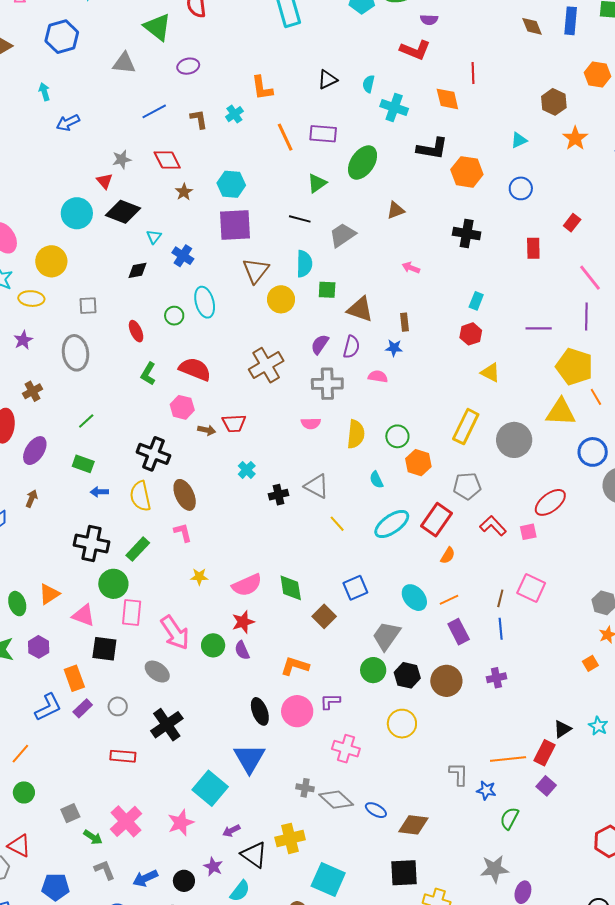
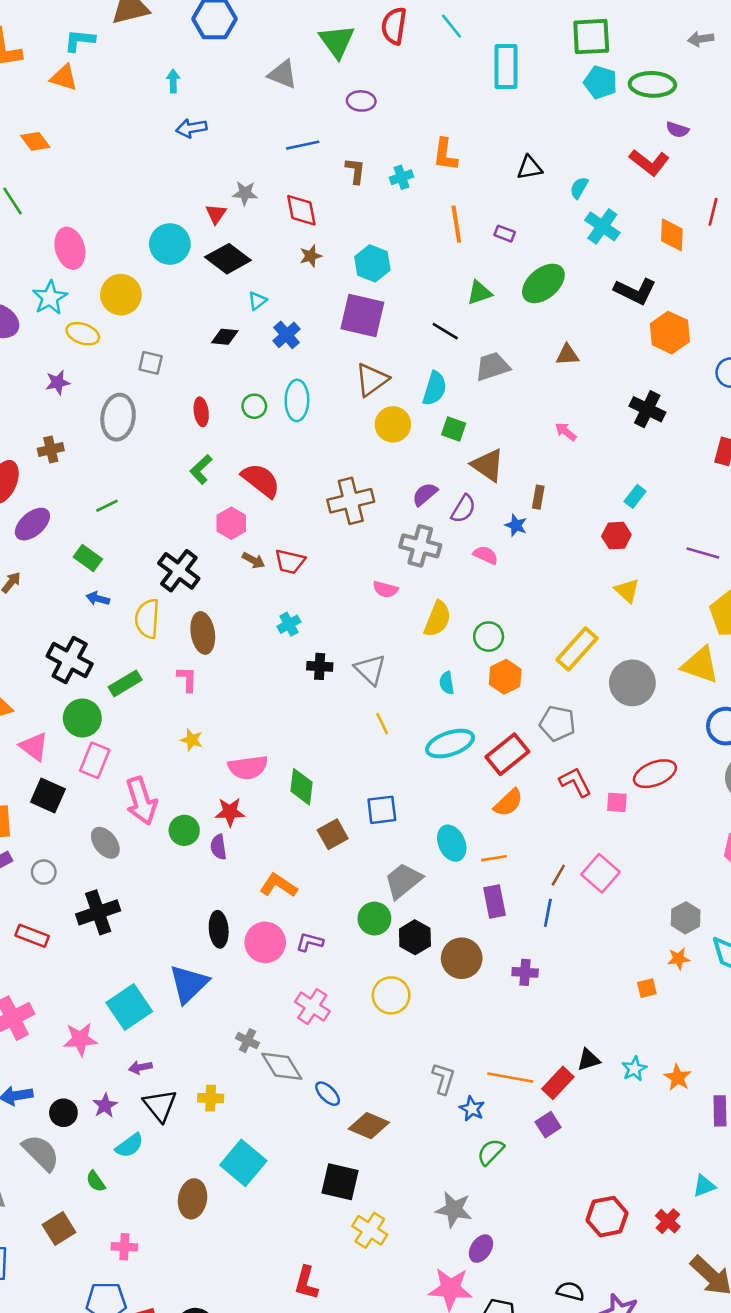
purple rectangle: (323, 134) -> (505, 234), size x0.6
orange semicircle: (448, 555) -> (508, 803), size x1.4
yellow cross: (290, 838) -> (211, 1098), size x0.7

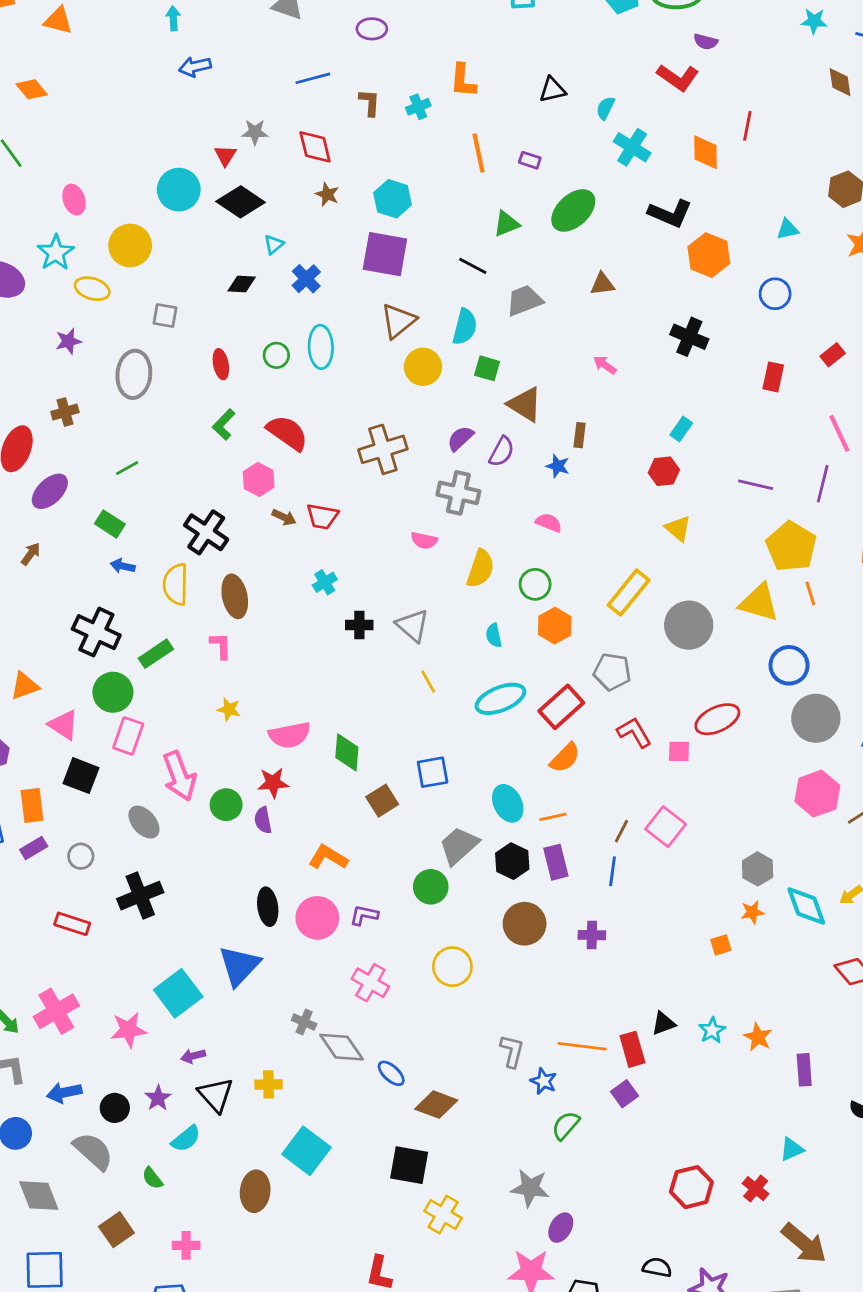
pink ellipse: (70, 248) -> (74, 200), size x0.7
brown star: (311, 256) -> (327, 194), turned -30
pink semicircle: (486, 555) -> (549, 523), moved
black hexagon: (415, 937) -> (512, 861), moved
red rectangle: (558, 1083) -> (632, 1049), turned -56

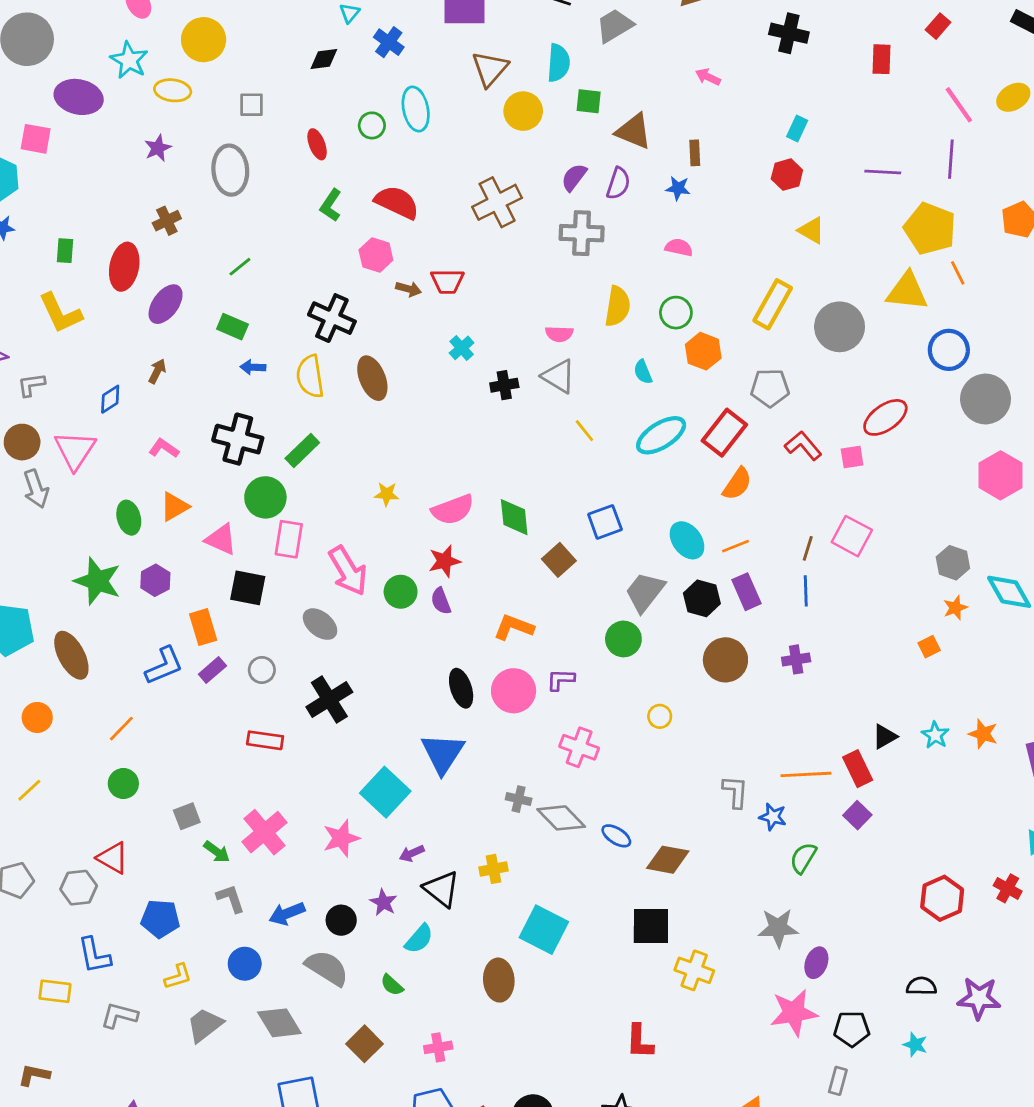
pink semicircle: (424, 540) -> (559, 334), moved
pink L-shape: (221, 646) -> (164, 448), moved, turned -44
yellow circle: (452, 967) -> (660, 716), size x0.6

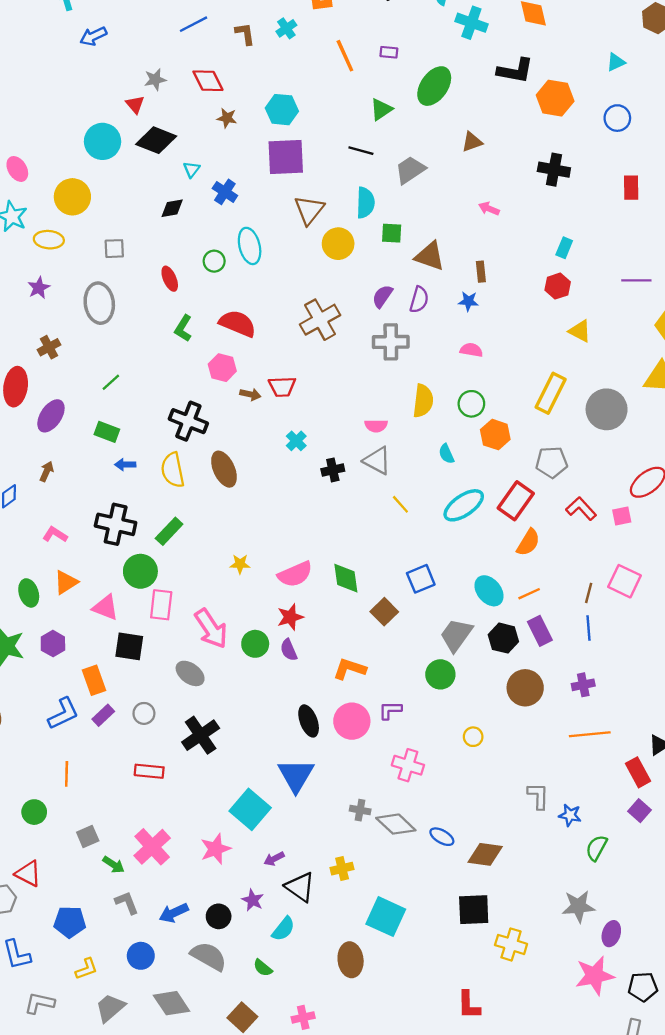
orange line: (121, 729) -> (67, 774), moved, turned -40
orange line: (806, 774) -> (590, 734), moved

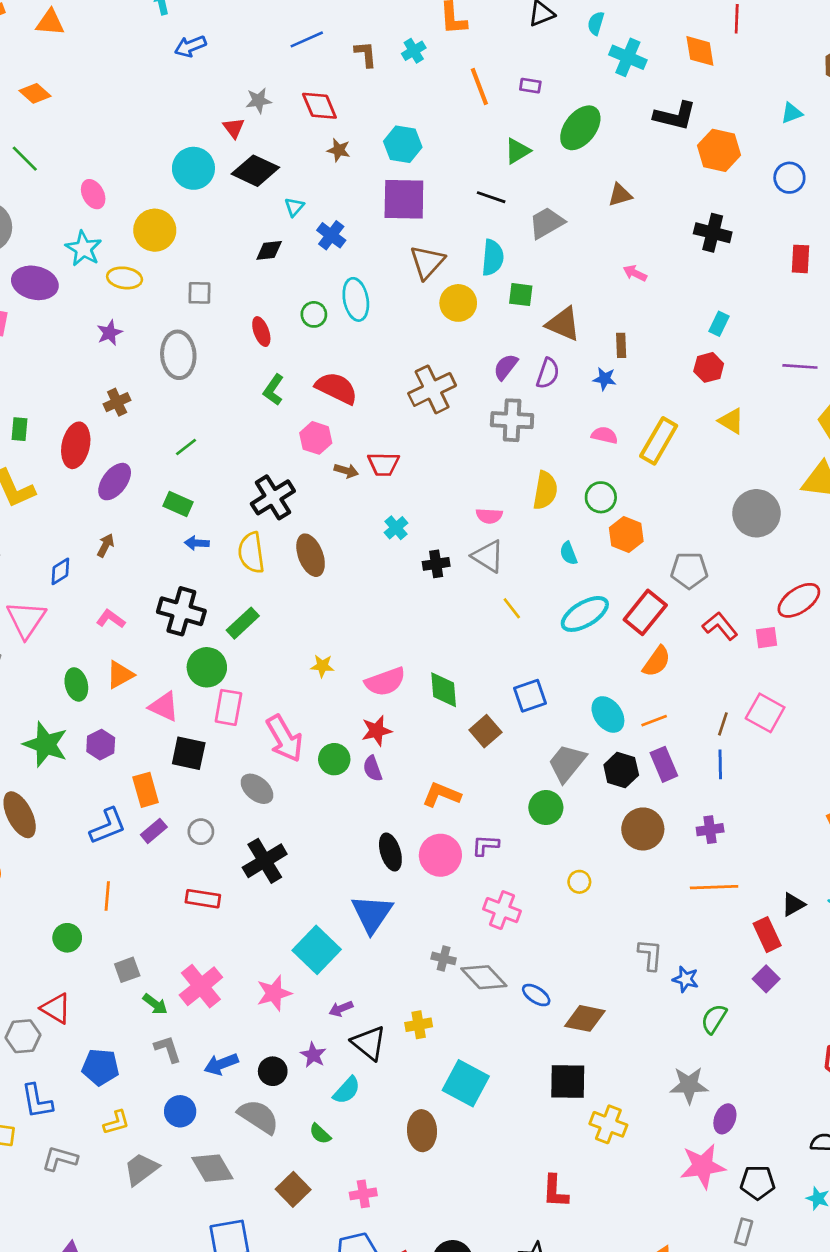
yellow rectangle: (551, 393) -> (659, 441), moved
black cross: (188, 421) -> (273, 497), turned 33

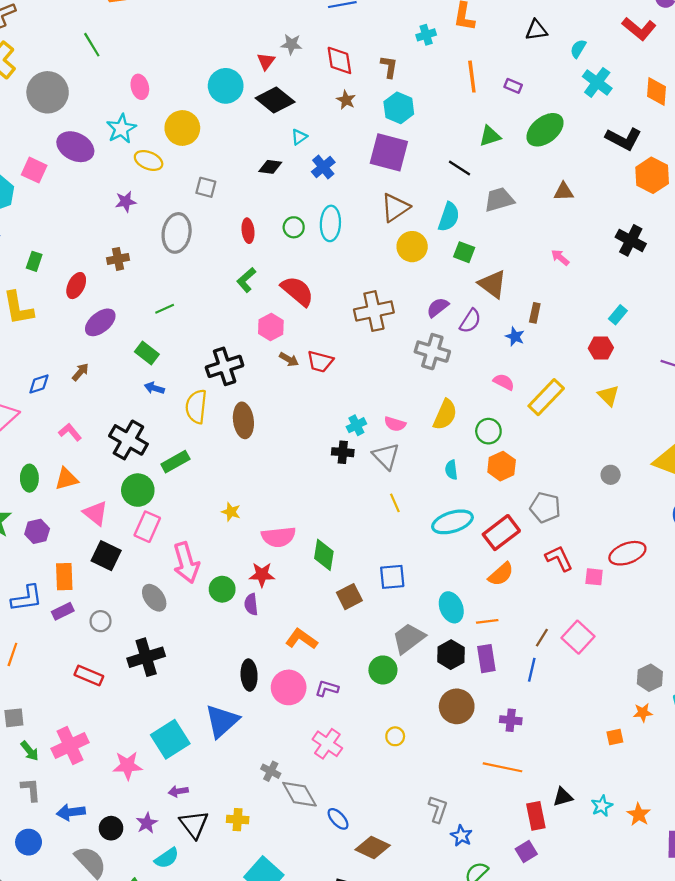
brown L-shape: (366, 54) -> (389, 67), moved
red ellipse: (76, 445) -> (76, 286), size x0.7
gray circle: (756, 513) -> (611, 475), size x0.5
cyan cross: (396, 528) -> (356, 425), moved

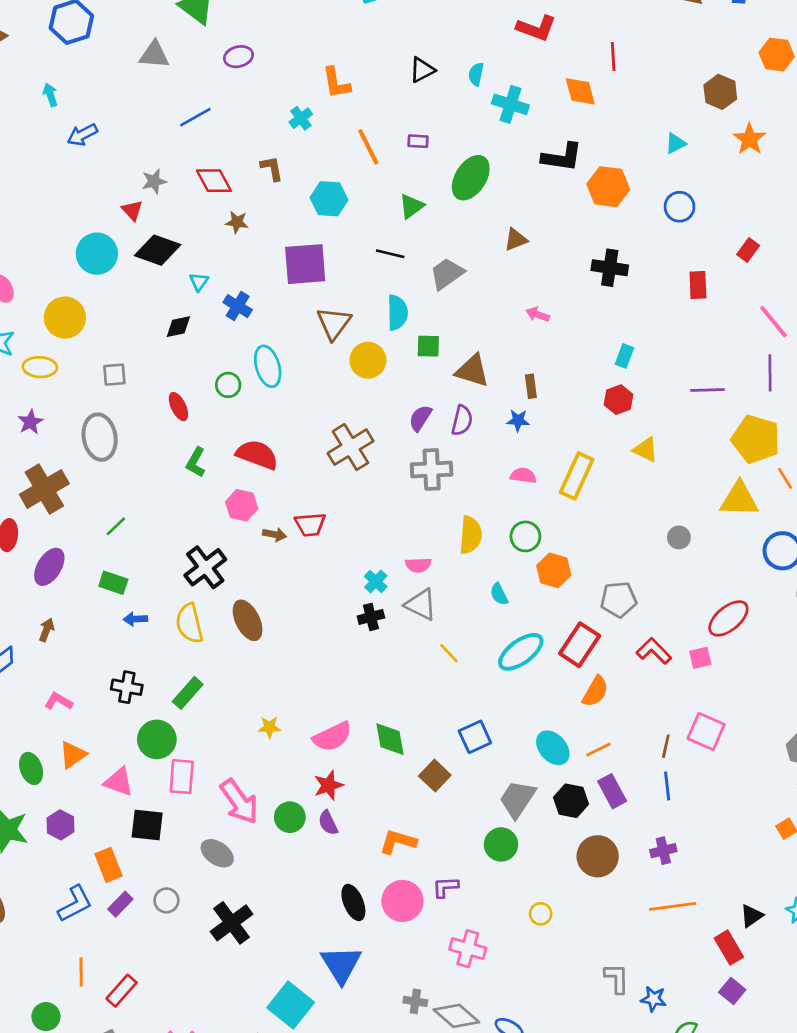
cyan hexagon: (399, 108) -> (329, 199), moved
brown cross: (118, 259) -> (44, 489), size x1.8
black cross: (128, 440) -> (127, 687), size x0.7
red rectangle: (89, 676) -> (122, 991), moved, turned -52

